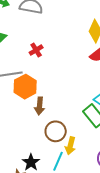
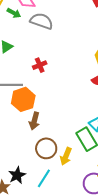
yellow arrow: (70, 146) -> (66, 156), moved

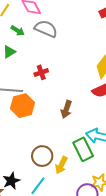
green arrow: (14, 13) -> (18, 31), moved
brown arrow: (34, 121) -> (66, 109), moved

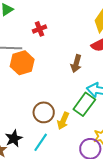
brown arrow: (66, 109) -> (76, 64), moved
green rectangle: (83, 149) -> (84, 104), turned 65

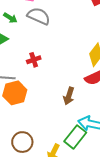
brown circle: (44, 112) -> (22, 142), moved

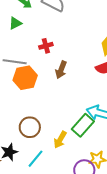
brown arrow: (69, 96) -> (61, 70), moved

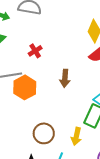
brown arrow: (61, 70) -> (65, 78), moved

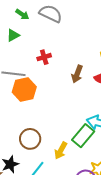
brown arrow: (65, 78) -> (77, 74), moved

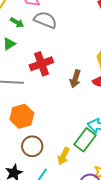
red cross: (44, 57) -> (41, 64), size x1.6
orange hexagon: (24, 90) -> (22, 116), moved

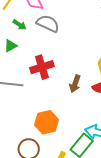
orange hexagon: (22, 116) -> (47, 122), moved

